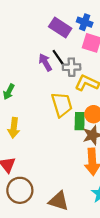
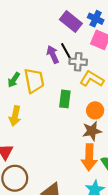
yellow trapezoid: (62, 105) -> (34, 81), moved
green rectangle: (80, 121) -> (65, 99), moved

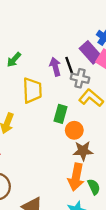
purple rectangle: (71, 22) -> (90, 52), moved
green arrow: (14, 80) -> (14, 60), moved
orange circle: (95, 110) -> (74, 130), moved

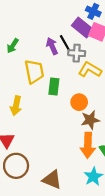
green rectangle: (61, 114) -> (54, 86), moved

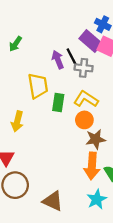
green arrow: (13, 46) -> (15, 44), moved
yellow L-shape: (90, 70) -> (86, 99), moved

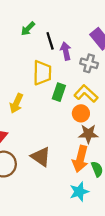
black line: (72, 57) -> (50, 41), moved
brown triangle: (53, 201) -> (41, 157), moved

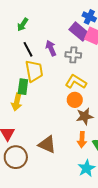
green arrow: (28, 29) -> (23, 25), moved
black line: (50, 41) -> (28, 49), moved
green rectangle: (59, 92) -> (23, 87), moved
orange arrow: (80, 159) -> (82, 140), size x0.7

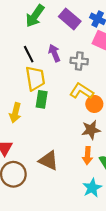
green arrow: (23, 25) -> (35, 16), moved, size x1.5
purple rectangle: (79, 32) -> (70, 19), moved
green rectangle: (23, 87) -> (42, 99), moved
orange circle: (75, 100) -> (94, 104), moved

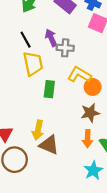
gray cross: (79, 61) -> (65, 48), moved
green rectangle: (42, 99) -> (49, 89), moved
yellow arrow: (15, 113) -> (38, 130), moved

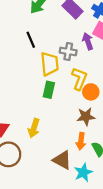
purple arrow: (51, 38) -> (88, 41), moved
yellow trapezoid: (33, 64) -> (50, 64), moved
yellow L-shape: (79, 75) -> (79, 79), turned 75
brown triangle: (49, 145) -> (62, 160), moved

